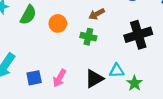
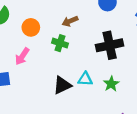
pink arrow: (59, 78) -> (22, 56), moved
green star: (134, 83) -> (111, 84), moved

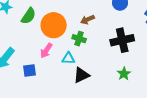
orange circle: (31, 27) -> (54, 25), size x1.6
cyan triangle: (85, 79) -> (68, 58), moved

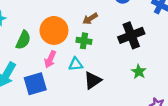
green semicircle: (29, 16) -> (23, 40), moved
blue square: (30, 71) -> (35, 84), size x1.5

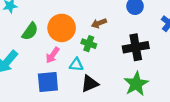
green star: (139, 72) -> (136, 84), size x1.6
blue square: (35, 84) -> (48, 82), moved

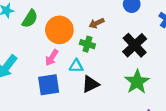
green semicircle: (30, 31) -> (30, 19), moved
black cross: (136, 47) -> (135, 45), turned -30

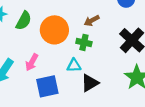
pink arrow: (52, 58) -> (32, 62), moved

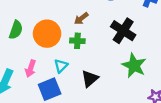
cyan triangle: (74, 65) -> (61, 66), moved, turned -32

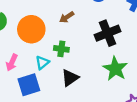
black cross: (123, 31) -> (108, 33), turned 30
green cross: (77, 41) -> (61, 49), moved

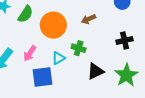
black cross: (108, 33) -> (125, 40), size x0.7
black triangle: (70, 78) -> (95, 71), moved

